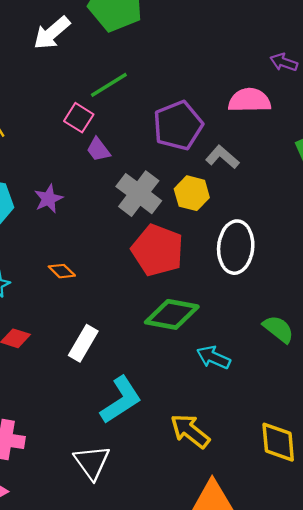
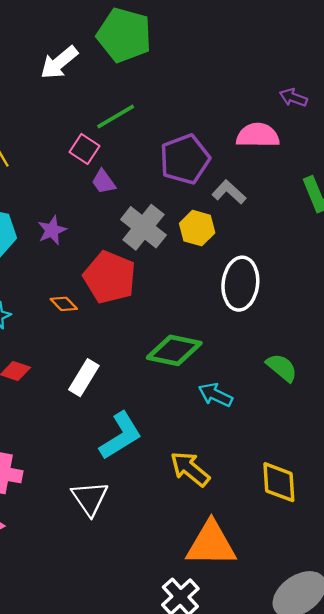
red pentagon: (158, 250) -> (110, 277), moved

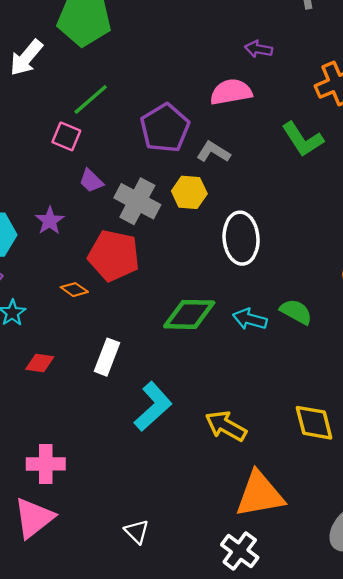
purple trapezoid: (104, 182) -> (91, 181), moved
cyan arrow: (215, 395) -> (250, 319), moved
white triangle: (90, 498) -> (137, 532), moved, size x0.7

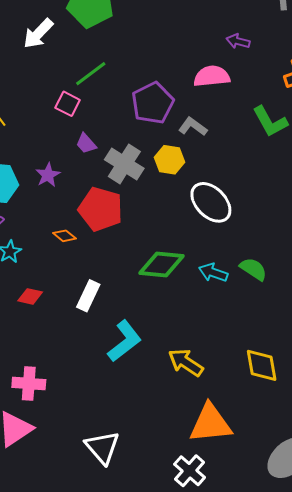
white ellipse: (241, 238) -> (211, 202), turned -45
white triangle: (137, 532) -> (102, 447), size x1.6

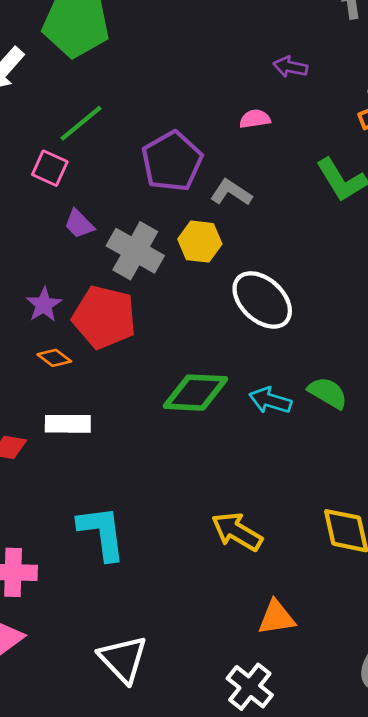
pink semicircle: (212, 76) -> (255, 119), size x0.6
purple star: (48, 175) -> (44, 305), moved
white rectangle: (88, 296) -> (68, 424), moved, turned 68
cyan L-shape: (125, 341) -> (102, 533), moved, turned -57
orange triangle: (210, 424) -> (276, 617), size x0.6

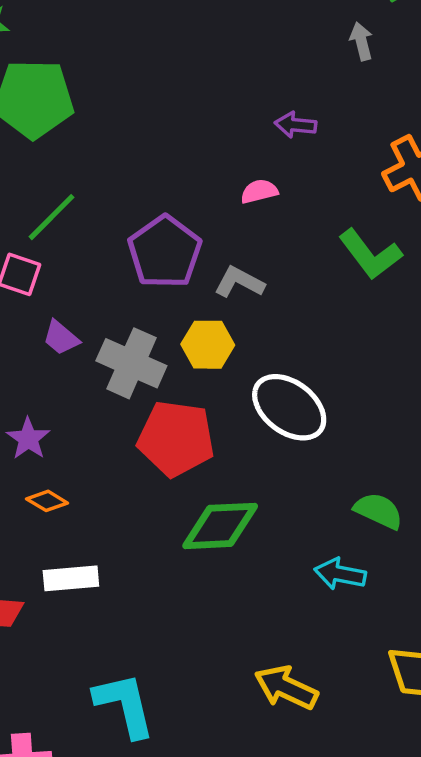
red pentagon: (104, 317) -> (176, 438), moved
cyan arrow: (270, 401) -> (340, 574), moved

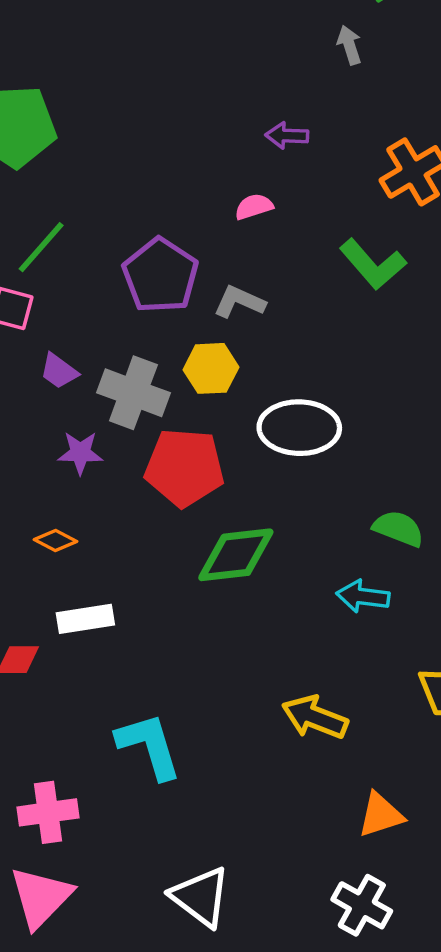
white ellipse: (289, 407) -> (299, 428), turned -32
purple star: (28, 439) -> (80, 453), moved, turned -30

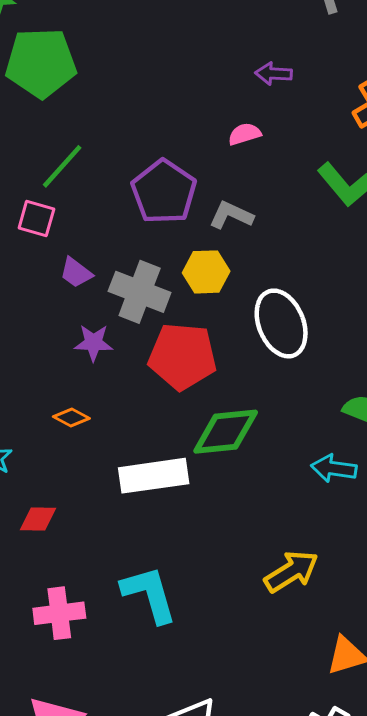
white ellipse: (299, 428) -> (281, 323), turned 66
white rectangle: (85, 619) -> (154, 476), moved, size x1.4
yellow arrow: (315, 717) -> (291, 571), turned 126
pink cross: (48, 812) -> (59, 613), moved

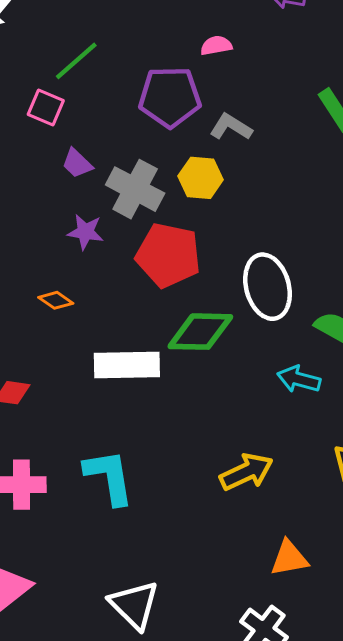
pink semicircle: (245, 134) -> (216, 46), moved
purple pentagon: (164, 192) -> (170, 97), turned 30
white ellipse: (281, 323) -> (268, 287), moved

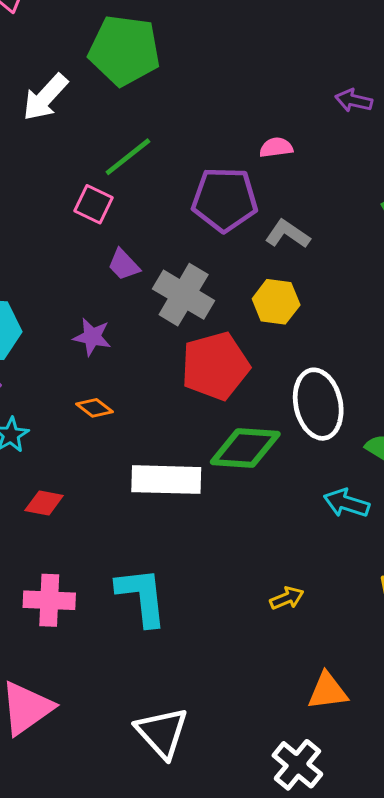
yellow hexagon: (201, 178) -> (276, 302), moved
purple star: (85, 232) -> (92, 337), moved
red pentagon: (168, 255) -> (215, 366), turned -30
yellow arrow: (246, 472) -> (287, 598), size x0.6

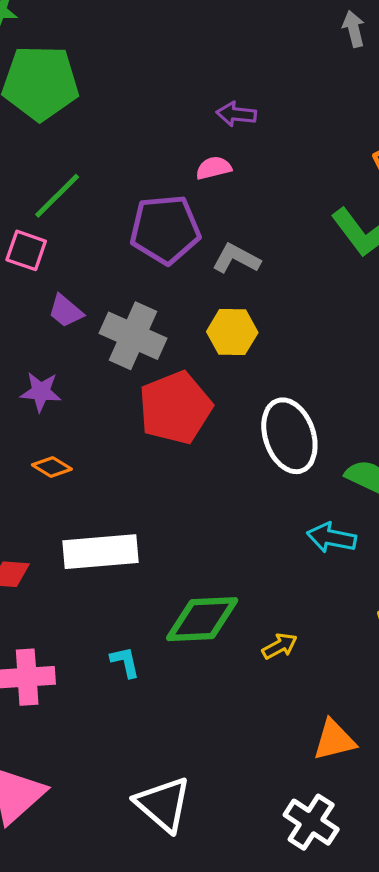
purple arrow: (354, 101) -> (236, 114), moved
green diamond: (245, 448) -> (202, 619), moved
white rectangle: (166, 480) -> (100, 552), moved
cyan L-shape: (142, 597) -> (125, 662), size x0.5

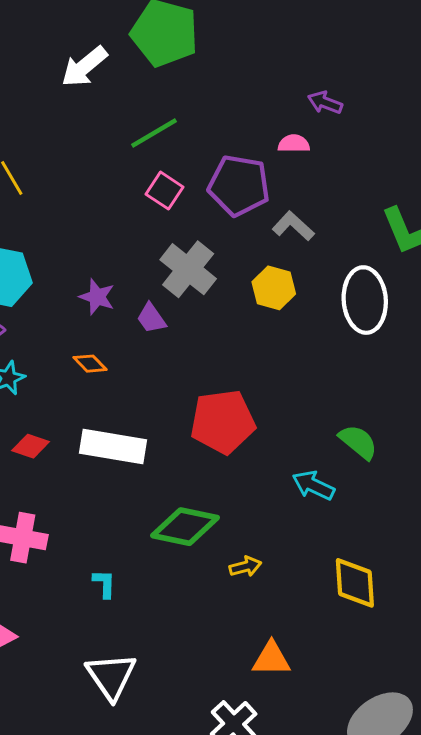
pink square: (26, 250) -> (165, 191), moved
purple trapezoid: (66, 311) -> (151, 318), moved
red pentagon: (175, 408) -> (223, 422), moved
white ellipse: (289, 436) -> (365, 300), moved
cyan L-shape: (125, 662) -> (104, 584), moved

